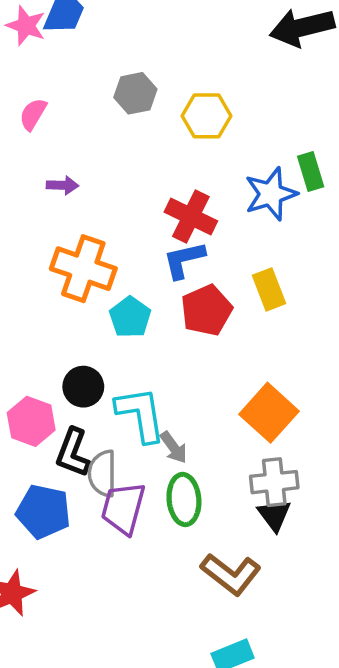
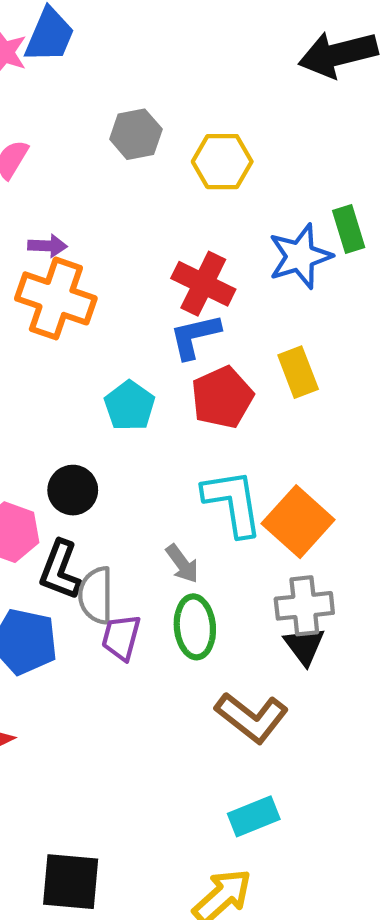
orange cross: (83, 269) -> (56, 298), moved
cyan L-shape: (141, 414) -> (233, 503), moved
purple trapezoid: (123, 508) -> (121, 637), size x0.7

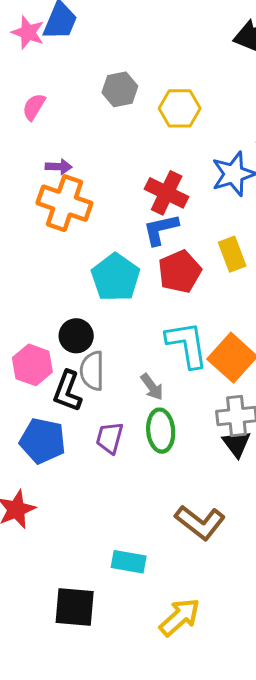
cyan pentagon: (130, 406) -> (116, 277), size x1.4
gray semicircle: (96, 595) -> (92, 371), moved
brown L-shape: (252, 717) -> (200, 522), moved
cyan rectangle: (254, 816) -> (129, 562), moved, turned 32

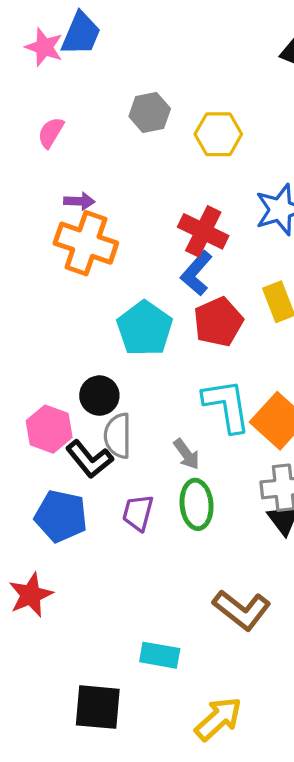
blue L-shape: (161, 229) -> (197, 273), turned -36
black L-shape: (67, 391) -> (89, 459), turned -60

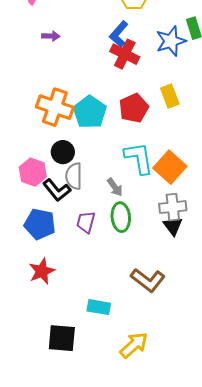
orange cross: (86, 243) -> (55, 107), moved
blue L-shape: (197, 273) -> (119, 34), moved
red star: (31, 595) -> (42, 271), moved

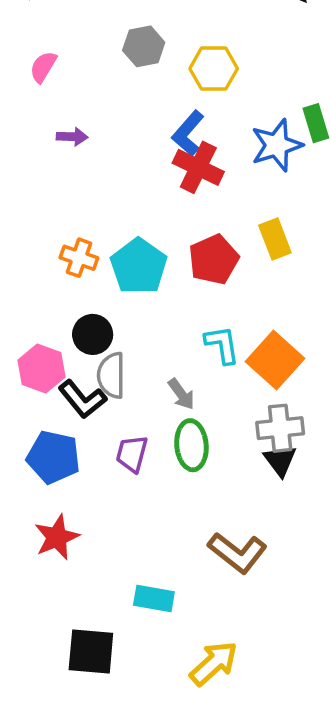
orange cross: (55, 107) -> (79, 258), size x0.6
cyan L-shape: (139, 158) -> (222, 345), size x0.7

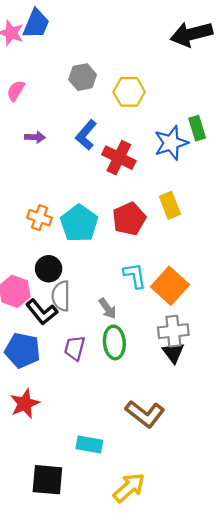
blue L-shape: (188, 133) -> (86, 135), moved

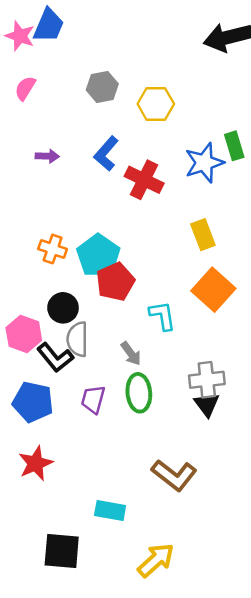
pink semicircle: (16, 91) -> (25, 88), moved
red pentagon: (129, 219) -> (115, 282), moved
orange square: (170, 286) -> (213, 290), moved

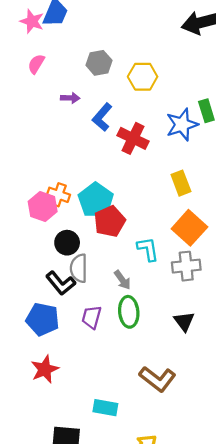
purple arrow: (47, 156) -> (70, 98), moved
pink hexagon: (24, 334) -> (43, 206), moved
gray cross: (207, 380) -> (186, 266), moved

